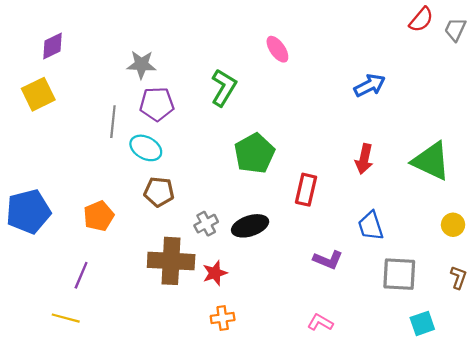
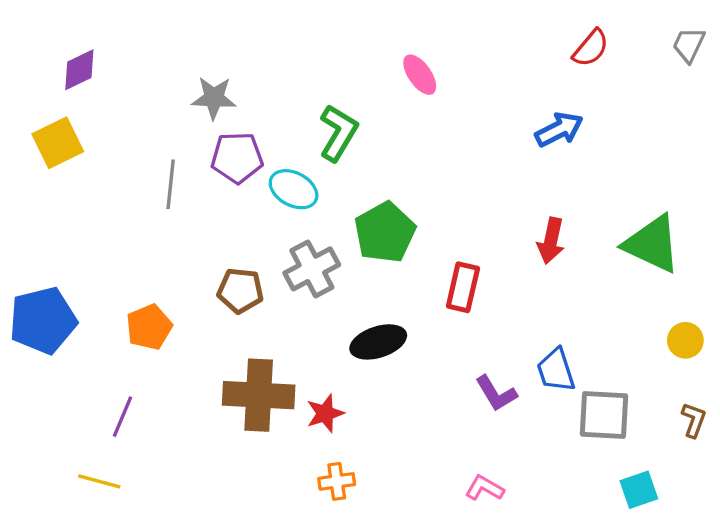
red semicircle: (421, 20) -> (591, 48), moved
cyan ellipse: (146, 148) -> (294, 189), moved
gray cross: (206, 224) -> (312, 269), moved, size x1.5
blue trapezoid: (371, 226) -> (556, 370), moved
purple L-shape: (328, 260) -> (496, 393), turned 36

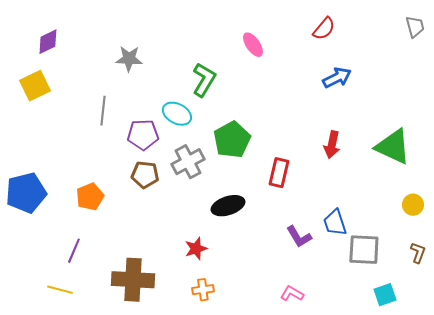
gray trapezoid: (689, 45) -> (415, 27), turned 140
red semicircle: (591, 48) -> (324, 29), moved
purple pentagon: (237, 158) -> (143, 135), moved
brown cross: (259, 395) -> (133, 280), moved

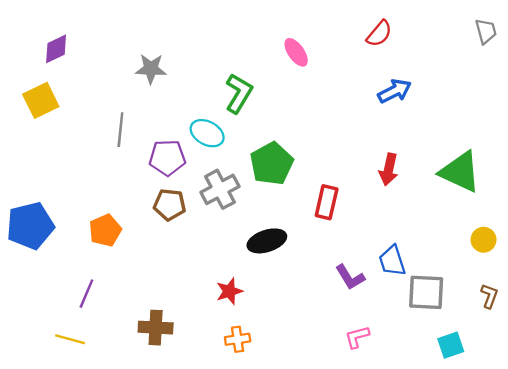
brown cross: (133, 280) -> (156, 328), size x0.7
pink L-shape: (292, 294) -> (357, 337), moved, turned -45

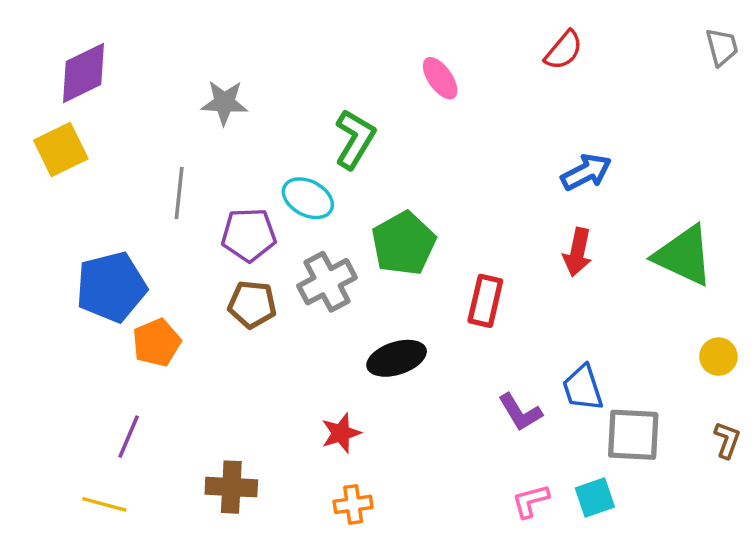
purple diamond: (56, 49) -> (83, 73), size x1.4
blue arrow: (395, 91) -> (586, 172), moved
blue pentagon: (30, 226) -> (111, 287), moved
cyan square: (451, 345) -> (595, 497), moved

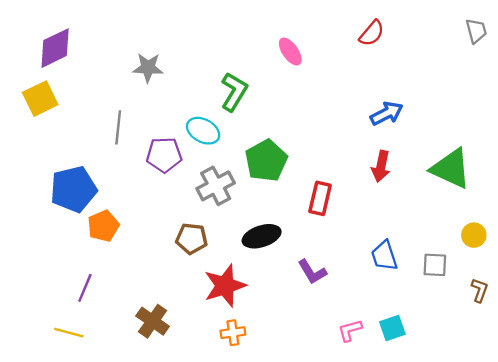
brown pentagon: (252, 304) -> (192, 239), moved
purple L-shape: (520, 412) -> (312, 272), moved
red star: (341, 433) -> (225, 286), size x1.6
gray square: (633, 435) -> (435, 265), moved, size x0.7
brown cross: (231, 487) -> (153, 321), turned 32

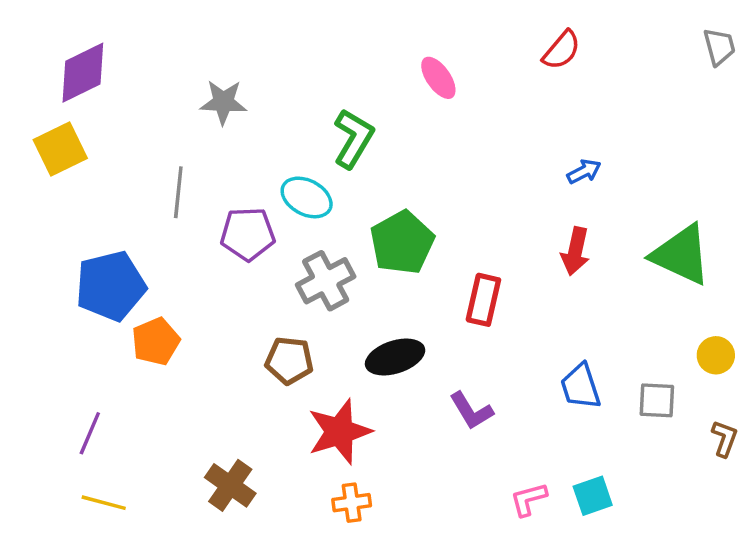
blue arrow: (387, 113) -> (584, 171), size x0.7
purple line: (85, 288) -> (90, 433), moved

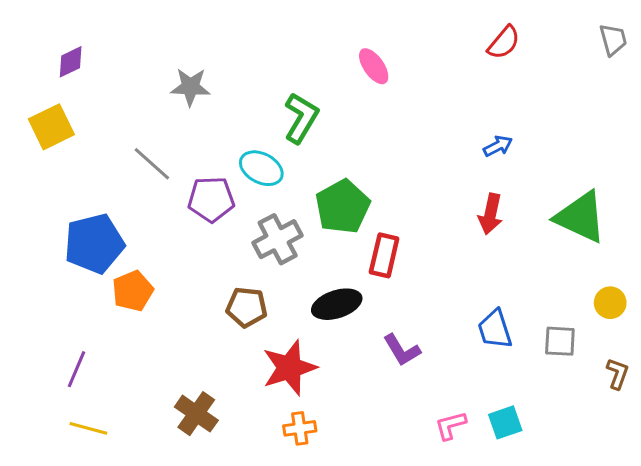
red semicircle: (561, 50) -> (504, 43), moved
purple diamond: (83, 73) -> (71, 62), size x0.6
gray line: (178, 192) -> (152, 164), turned -54
red rectangle: (483, 300) -> (384, 255), moved

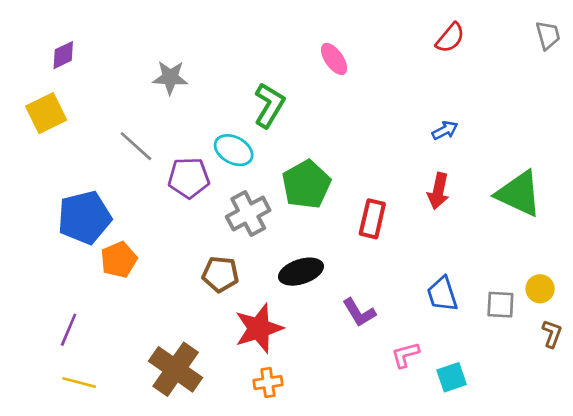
red rectangle: (384, 255) -> (372, 219), moved
yellow circle: (610, 303) -> (540, 289), moved
brown cross: (196, 414) -> (176, 369), size x1.4
pink L-shape: (451, 425) -> (405, 355), moved

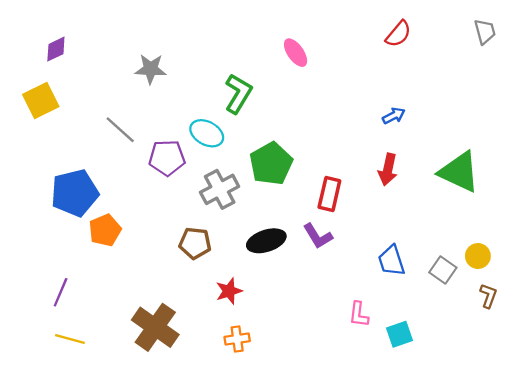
gray square: (500, 305) -> (443, 270), turned 32
purple L-shape: (359, 313) -> (318, 236), moved
red star: (259, 328) -> (229, 291), size x0.6
pink L-shape: (405, 355) -> (359, 314), turned -68

